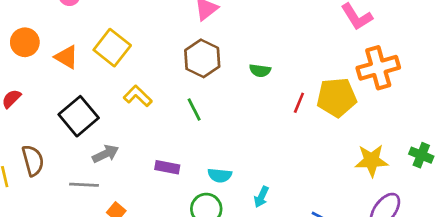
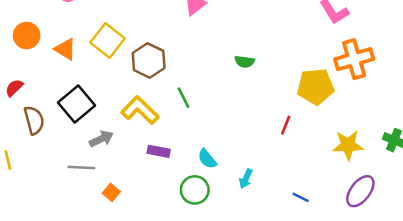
brown hexagon: (202, 58) -> (149, 60), moved
yellow L-shape: (138, 96) -> (140, 110), moved, size x1.4
red line: (299, 103) -> (286, 125), moved
brown semicircle: (33, 161) -> (34, 120), moved
cyan semicircle: (220, 175) -> (207, 159), turned 45

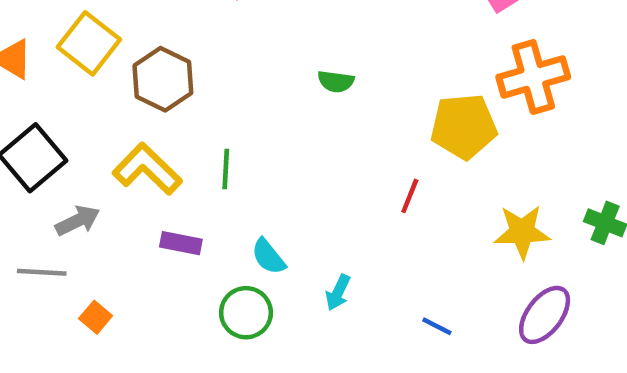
green line: (184, 98) -> (226, 169), moved, turned 30

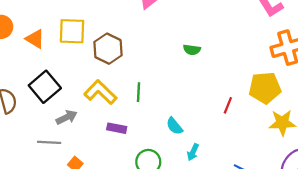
yellow square: (89, 43) -> (72, 31), turned -36
yellow pentagon: (464, 126) -> (265, 88), moved
cyan semicircle: (268, 257) -> (174, 126), moved

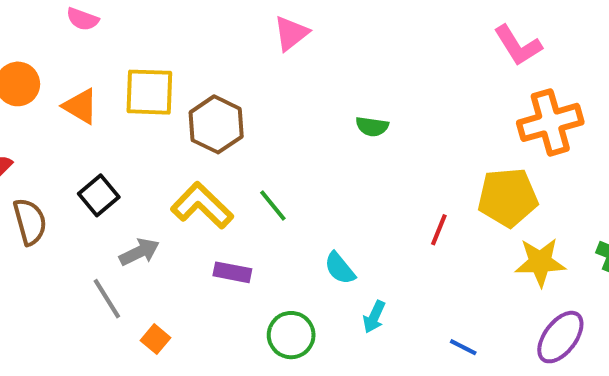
black square: (45, 87) -> (99, 195), size x0.7
green line: (138, 92) -> (273, 205), turned -42
gray line: (49, 142) -> (107, 299), turned 55

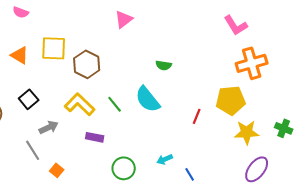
cyan semicircle: (340, 268) -> (148, 99), moved, size x1.6
cyan arrow: (374, 317) -> (165, 159), turned 42
blue line: (463, 347) -> (190, 174), moved, turned 32

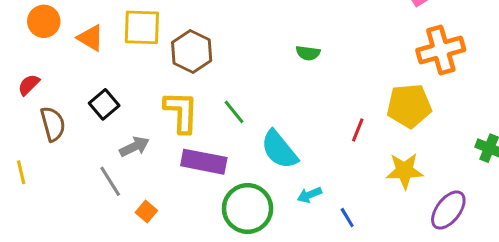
cyan semicircle: (148, 99) -> (279, 150), moved
yellow L-shape: (80, 104) -> (181, 112), turned 48
yellow star: (247, 132) -> (405, 171), moved
purple rectangle: (95, 137) -> (204, 162), size x1.6
green circle: (124, 168) -> (248, 208), size x1.4

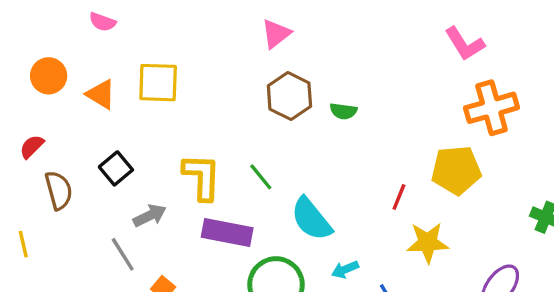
brown hexagon: (192, 51) -> (289, 96), moved
yellow star: (405, 171) -> (428, 243), moved

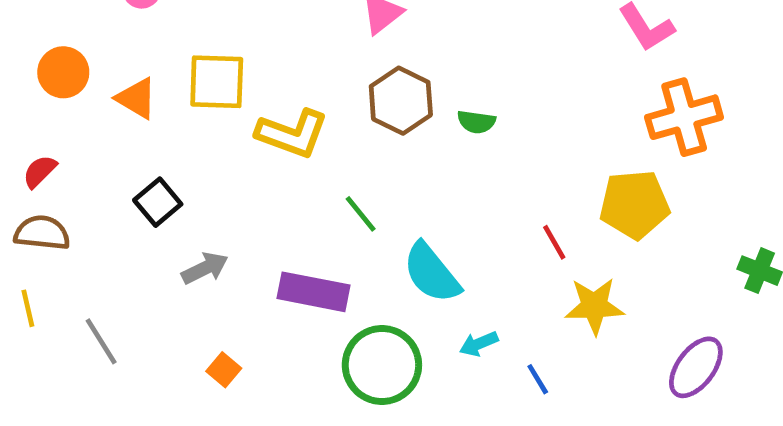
yellow L-shape: (202, 177) -> (292, 134), moved, turned 108
brown semicircle: (59, 190) -> (42, 233), moved, turned -69
red line: (399, 197) -> (554, 242), turned -52
gray line: (123, 254) -> (101, 341), moved

